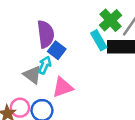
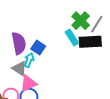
purple semicircle: (46, 34) -> (19, 43), moved
pink triangle: (63, 87) -> (28, 83), moved

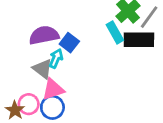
purple semicircle: (19, 43) -> (44, 35), turned -95

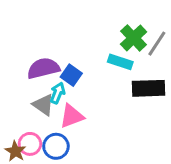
cyan rectangle: (115, 32) -> (120, 62), turned -40
black rectangle: (139, 40) -> (148, 88), moved
pink triangle: (53, 89) -> (72, 116), moved

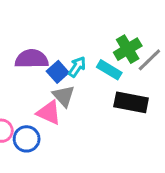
cyan arrow: (58, 93) -> (77, 67), moved
gray triangle: (43, 105) -> (64, 96), moved
pink triangle: (72, 116) -> (49, 113), turned 32

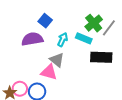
blue square: (58, 72) -> (45, 21), moved

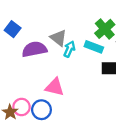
blue square: (45, 21) -> (13, 29), moved
gray triangle: (57, 60) -> (58, 38), moved

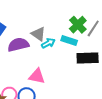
cyan arrow: (69, 49) -> (48, 43), turned 40

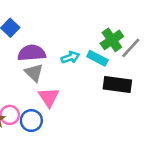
gray triangle: (38, 34) -> (34, 73), moved
pink triangle: (37, 76) -> (49, 97), turned 36

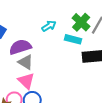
cyan arrow: (70, 57) -> (49, 26), moved
pink triangle: (49, 97) -> (26, 81), moved

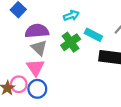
green cross: (81, 22) -> (71, 42), moved

